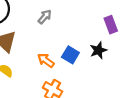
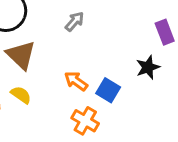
blue square: (70, 55) -> (108, 90), moved

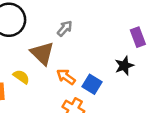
brown triangle: (21, 55) -> (42, 53), moved
yellow semicircle: (21, 95) -> (21, 77), moved

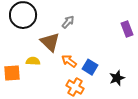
black star: (124, 66) -> (117, 78), moved
yellow semicircle: (21, 77) -> (33, 61), turned -32

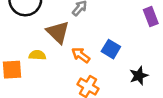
blue square: (90, 67) -> (111, 49), moved

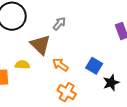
blue square: (111, 49) -> (94, 66), moved

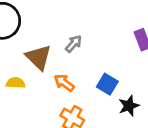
gray arrow: (59, 24) -> (74, 44), moved

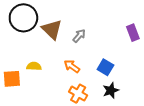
brown triangle: (39, 57) -> (52, 29), moved
black star: (129, 106) -> (111, 90), moved

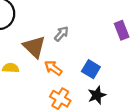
brown triangle: (52, 29) -> (34, 47), moved

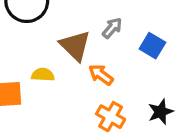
blue square: (91, 69) -> (152, 46), moved

